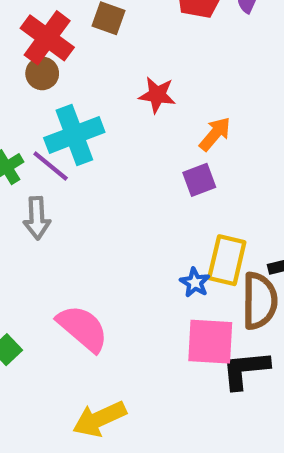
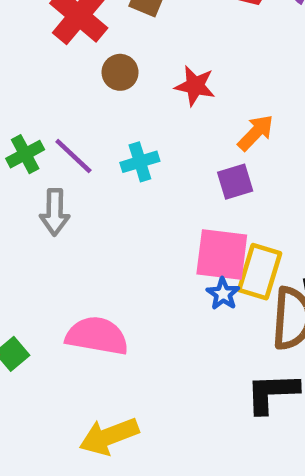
brown circle: (42, 73) -> (120, 72), moved
cyan cross: (74, 135) -> (140, 162), moved, size x0.6
pink semicircle: (83, 328) -> (97, 336), turned -34
pink square: (210, 342) -> (222, 254), moved

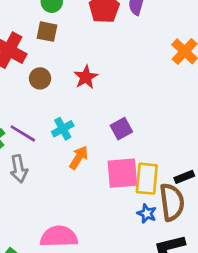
red star: (195, 86) -> (86, 77), turned -30
orange arrow: (256, 133) -> (79, 157), moved
blue star: (223, 294) -> (147, 214), moved

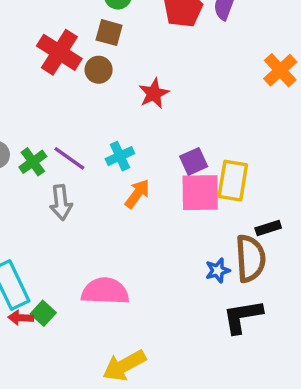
brown circle: (40, 78) -> (99, 70), moved
pink square: (122, 173) -> (200, 193), moved
yellow rectangle: (147, 179) -> (233, 181), moved
blue star: (147, 214) -> (218, 270), turned 30

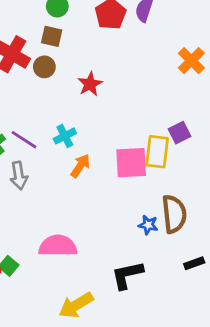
purple square: (194, 161) -> (179, 133), moved
black rectangle: (268, 228) -> (194, 263), moved
blue star: (218, 270) -> (148, 225), turned 30
black L-shape: (242, 316) -> (127, 275), moved

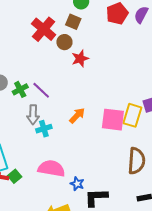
red star: (90, 84) -> (80, 59), moved
cyan cross: (65, 136) -> (44, 129), moved
blue star: (148, 225) -> (77, 184), moved

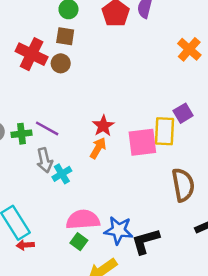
red star: (80, 59) -> (103, 126), moved
green cross: (20, 89) -> (21, 134), turned 35
green square: (15, 176) -> (79, 242), moved
blue star: (77, 184) -> (119, 230), size x1.6

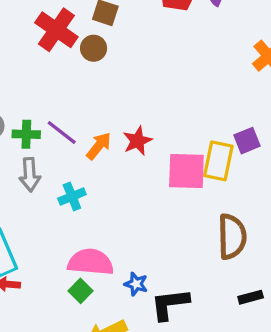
orange arrow: (98, 148) -> (99, 146), moved
gray arrow: (45, 160) -> (30, 175), moved
blue star: (119, 230) -> (136, 284), size x0.6

